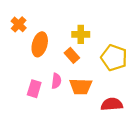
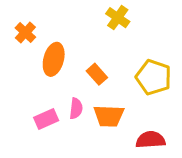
yellow cross: (81, 34) -> (118, 18), moved, turned 35
pink rectangle: (34, 89) -> (46, 119), turned 49

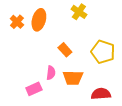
orange ellipse: (54, 59) -> (39, 20), moved
pink rectangle: (46, 119) -> (34, 89), moved

